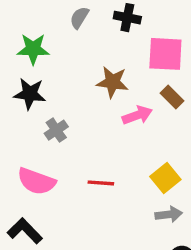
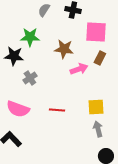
green star: (33, 49) -> (30, 37), moved
brown rectangle: (172, 97) -> (100, 58), turned 72
yellow square: (165, 178) -> (96, 107), turned 36
gray arrow: (169, 214) -> (98, 129), turned -98

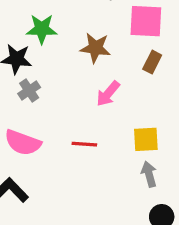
pink arrow: (79, 69) -> (108, 94), moved, turned 150
gray cross: (30, 78) -> (29, 91), moved

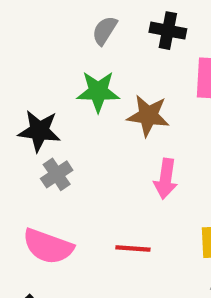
green star: (42, 29) -> (98, 92), moved
pink arrow: (108, 94) -> (166, 179), turned -32

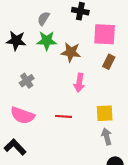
gray semicircle: (105, 31) -> (43, 19), moved
black star: (39, 131) -> (16, 41), moved

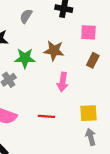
pink square: (105, 34) -> (88, 32), size x0.7
green star: (47, 41) -> (25, 58), moved

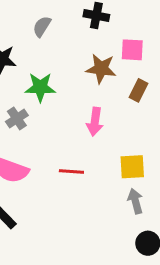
brown star: (54, 51) -> (101, 69), moved

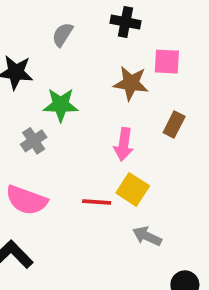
brown rectangle: (138, 90) -> (174, 125), moved
yellow square: (132, 167) -> (133, 189), moved, turned 36
gray arrow: (135, 201) -> (147, 236), moved, turned -50

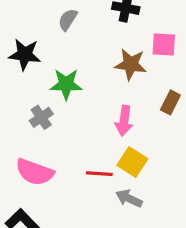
gray arrow: (147, 236) -> (129, 198), moved

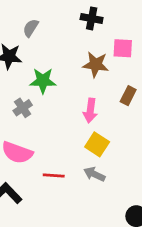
gray semicircle: (68, 20) -> (31, 28), moved
red line: (99, 174) -> (54, 176), moved

